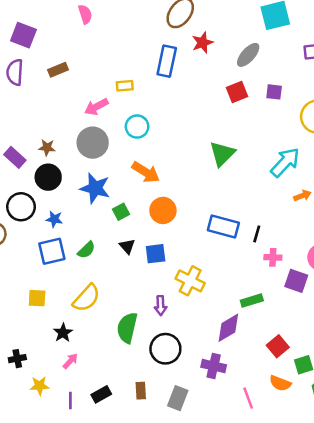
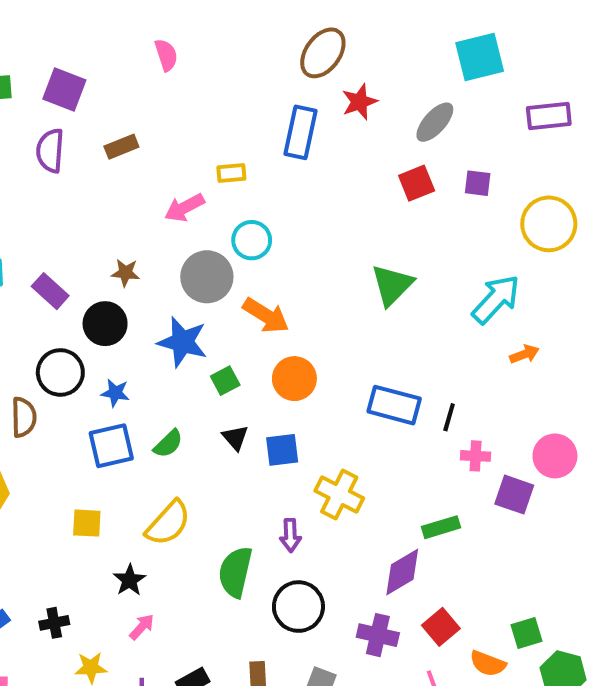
gray circle: (93, 143) -> (207, 277), moved
brown star: (47, 148) -> (125, 273), moved
red square: (278, 346) -> (441, 627), moved

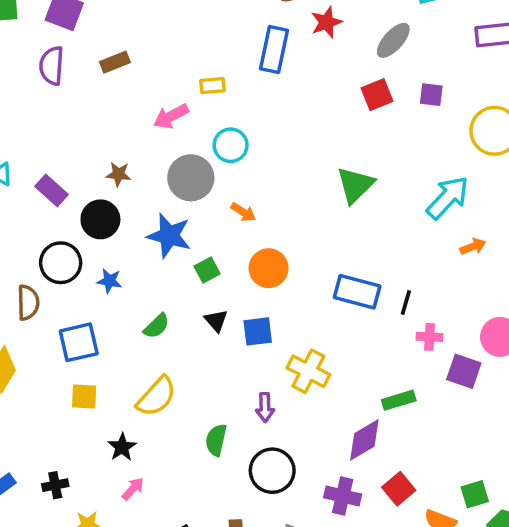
orange arrow: (266, 315) -> (243, 212), size x0.6
blue square: (111, 446) -> (79, 342), moved
green semicircle: (235, 572) -> (216, 440), size x0.7

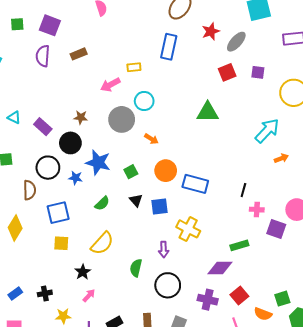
red star: (326, 22) -> (211, 31), moved
green triangle: (355, 185) -> (208, 112), moved, turned 45
blue star: (169, 236) -> (98, 162), moved
blue rectangle: (357, 292) -> (195, 184), moved
purple diamond: (364, 440) -> (220, 268), turned 30

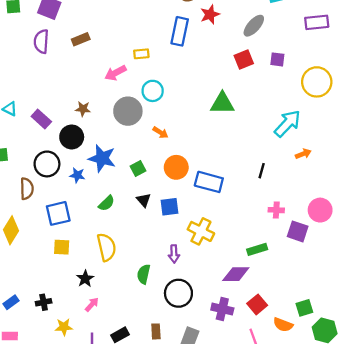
red star: (211, 31) -> (210, 14), moved
black line: (243, 190) -> (262, 171), moved
yellow semicircle: (102, 243) -> (107, 247), turned -55

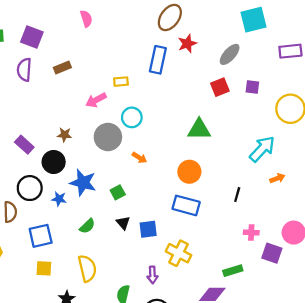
orange circle: (176, 167) -> (189, 172), moved

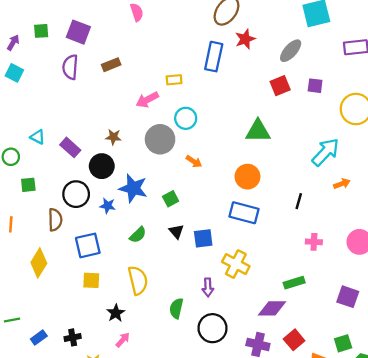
purple square: (272, 253) -> (348, 297), moved

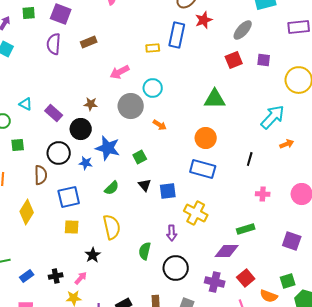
yellow rectangle: (174, 80) -> (153, 48), moved
pink arrow: (123, 340) -> (81, 278), moved

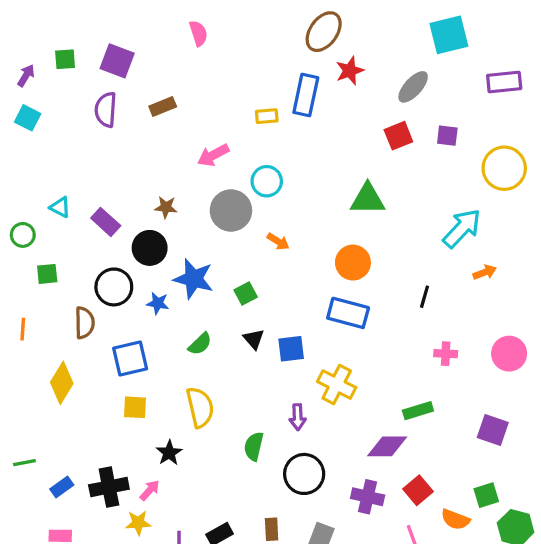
black cross: (56, 276) -> (109, 487), size x1.6

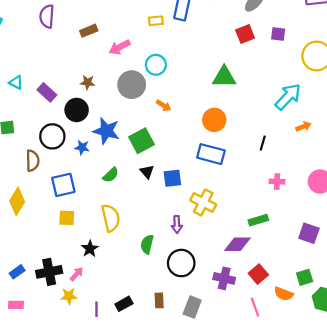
brown rectangle: (163, 106) -> (89, 31), moved
green square: (246, 293) -> (142, 141), size x1.6

